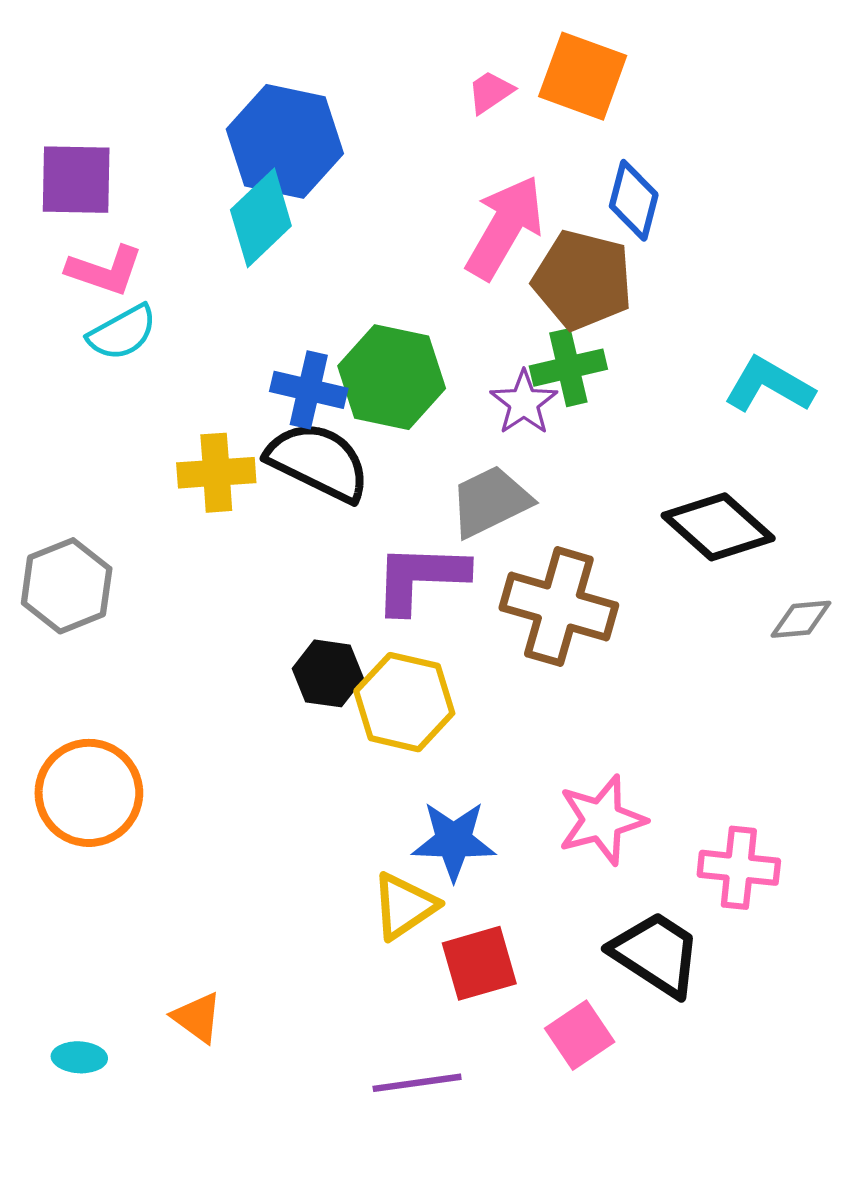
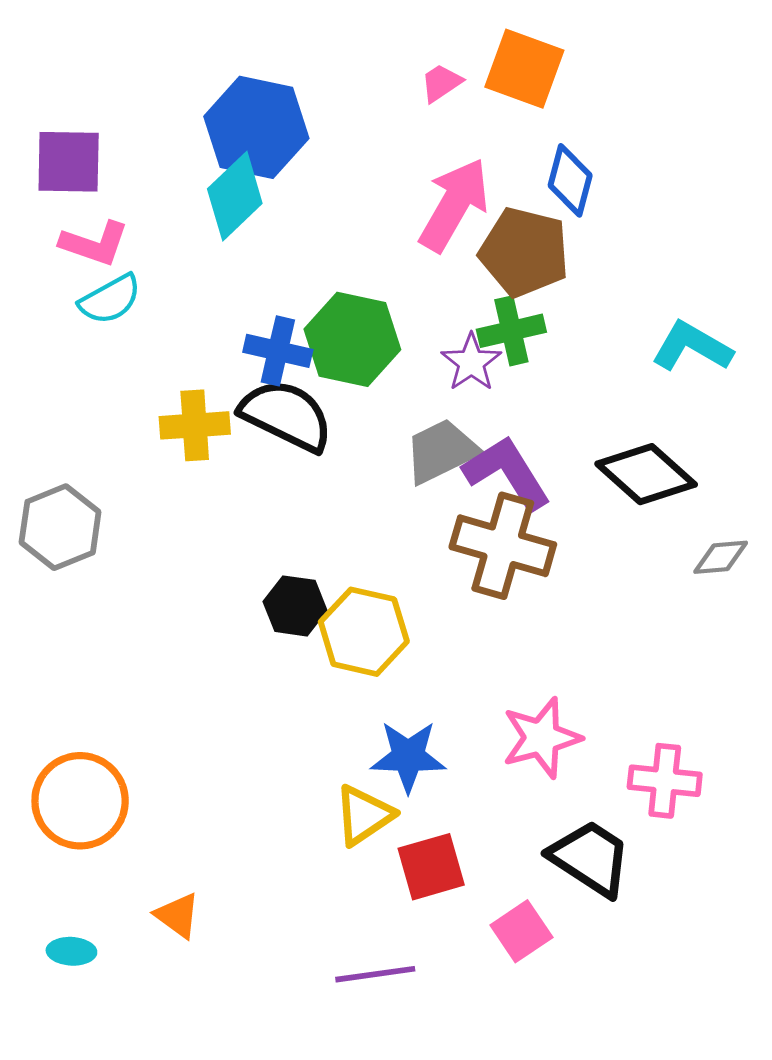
purple L-shape: (420, 578) -> (507, 473), moved, turned 56
orange circle: (89, 793) -> (80, 801), moved

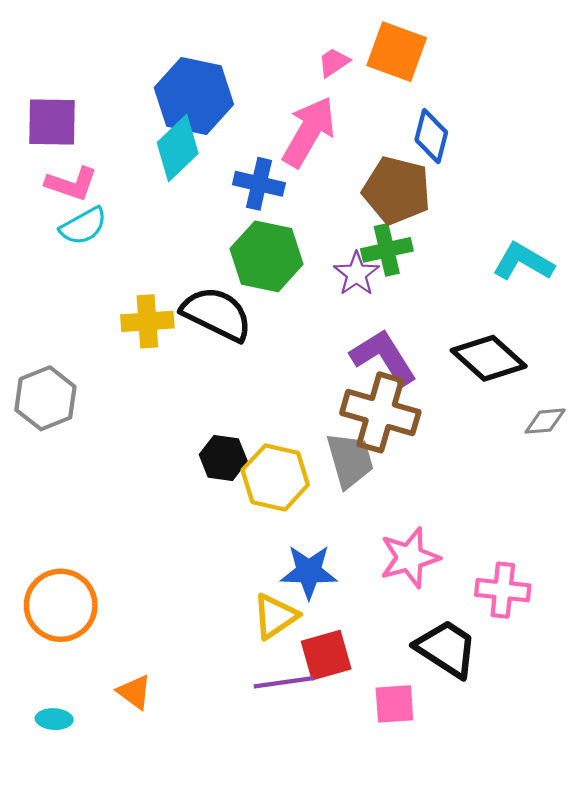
pink arrow: (454, 205) -> (309, 132), moved
blue cross: (278, 351) -> (259, 184), moved
gray trapezoid: (441, 451) -> (350, 460), moved, turned 100
pink square: (521, 931) -> (394, 704), turned 30
purple line: (375, 974) -> (284, 682), moved

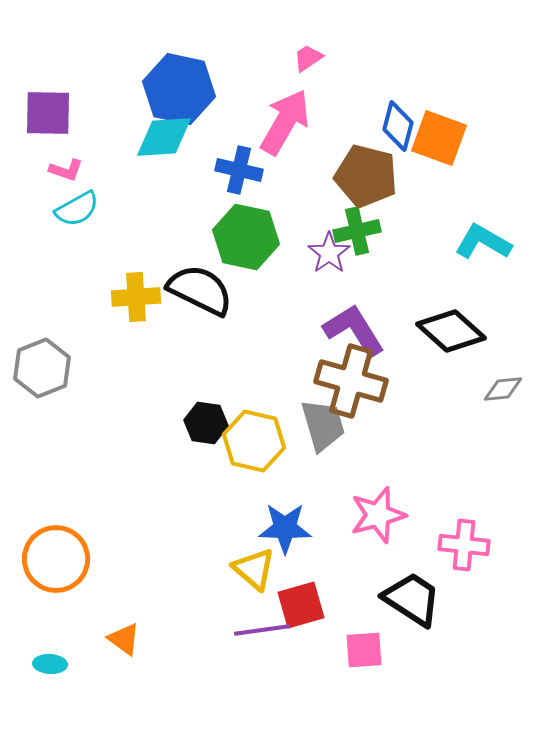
orange square: (397, 52) -> (439, 138), moved
cyan diamond: (178, 148) -> (164, 137), turned 40
pink L-shape: (71, 184) -> (66, 170), size x0.7
yellow triangle: (275, 616) -> (254, 569), turned -45

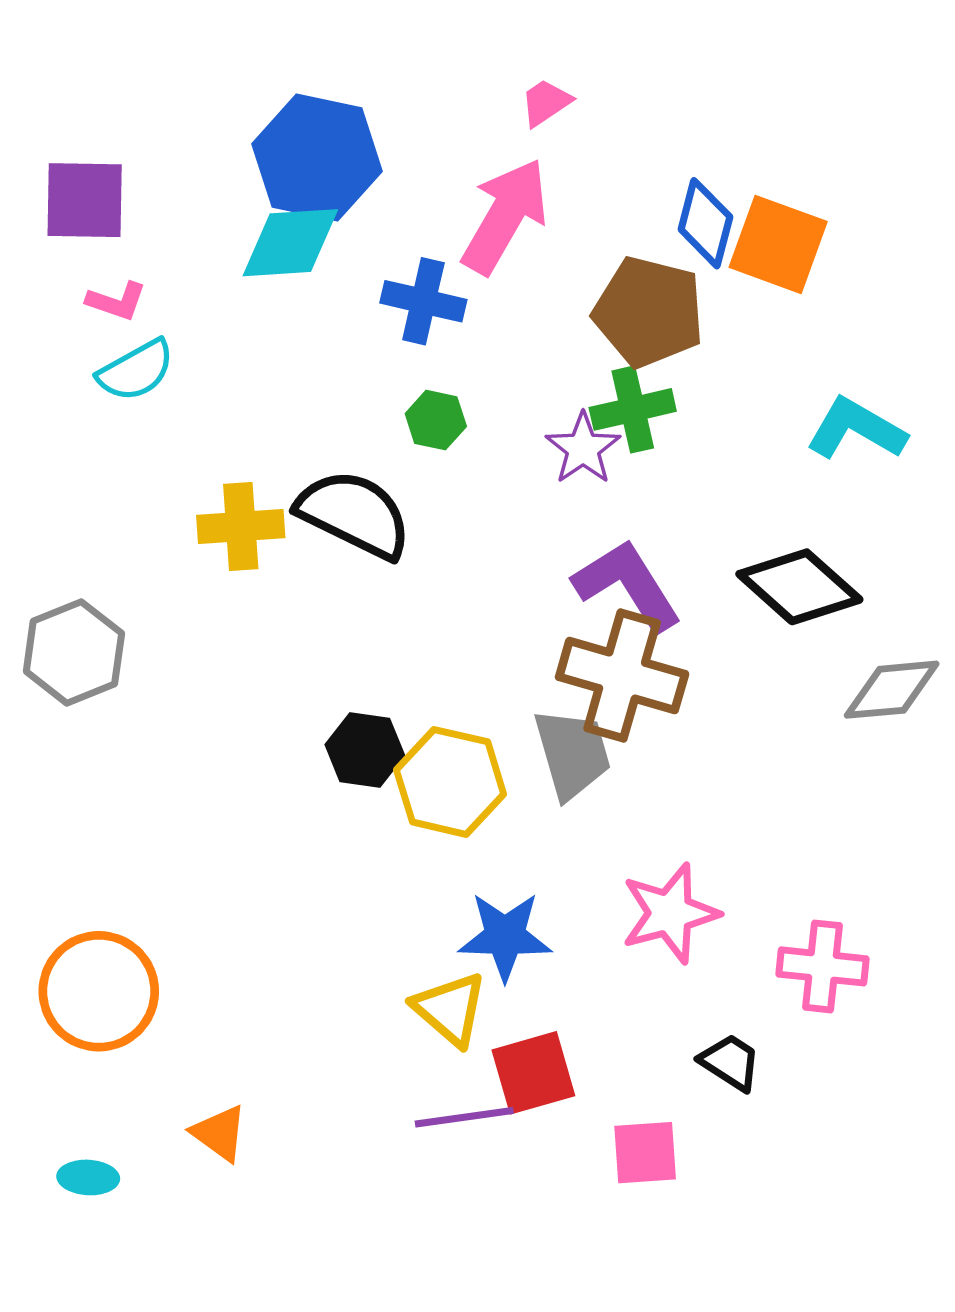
green hexagon: (246, 237) -> (436, 420), size x0.5
gray diamond: (503, 389) -> (892, 690), size x1.4
black trapezoid: (412, 599) -> (730, 1062), size x0.6

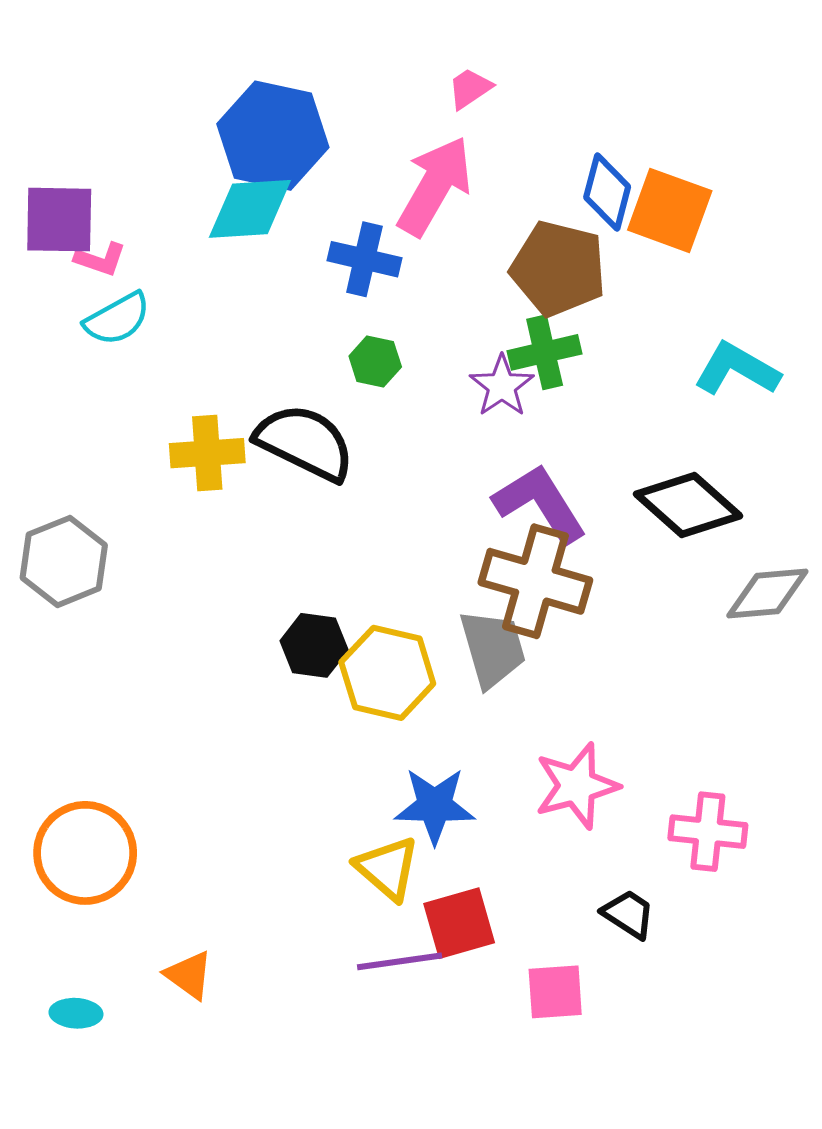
purple square: (85, 200) -> (59, 220), moved

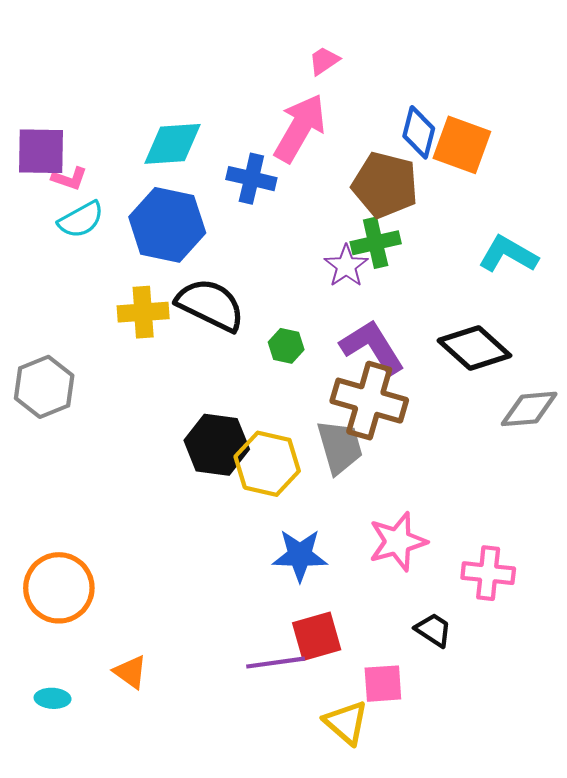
blue hexagon: (273, 136) -> (167, 225), moved
green hexagon: (375, 362) -> (286, 346), moved
black hexagon: (314, 645) -> (217, 445), size x1.4
yellow triangle: (387, 868) -> (346, 723), moved

